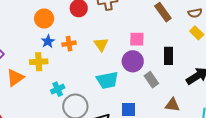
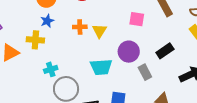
pink square: (137, 39) -> (137, 19), moved
orange cross: (69, 44) -> (80, 27), moved
black rectangle: (169, 56) -> (165, 51), turned 48

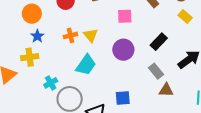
cyan trapezoid: (101, 67) -> (86, 65), moved, turned -40
gray rectangle: (145, 72) -> (156, 71), moved

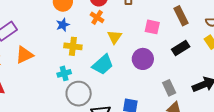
orange cross: (70, 35) -> (97, 17), moved, turned 32
black rectangle: (159, 42) -> (181, 48), moved
yellow cross: (30, 57) -> (73, 46), moved

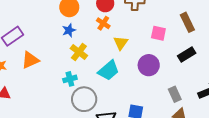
yellow cross: (73, 46) -> (79, 52), turned 30

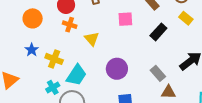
blue star: (69, 30) -> (32, 50), moved
purple circle: (149, 65) -> (117, 69), moved
cyan trapezoid: (109, 70) -> (76, 75), moved

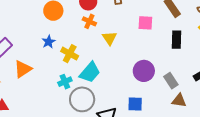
black rectangle: (158, 32) -> (177, 40), turned -48
purple circle: (117, 69) -> (144, 71), moved

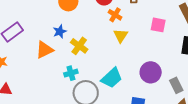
orange cross: (89, 21) -> (115, 15), moved
orange triangle: (23, 69) -> (44, 50), moved
cyan trapezoid: (90, 72) -> (112, 78), moved

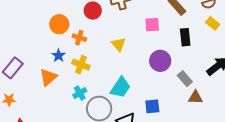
orange cross: (115, 15) -> (79, 38), moved
purple circle: (151, 72) -> (160, 61), moved

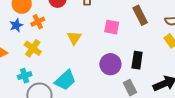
black rectangle: (185, 37) -> (137, 60), moved
orange cross: (79, 38) -> (38, 22), turned 32
blue star: (59, 56) -> (16, 25), moved

